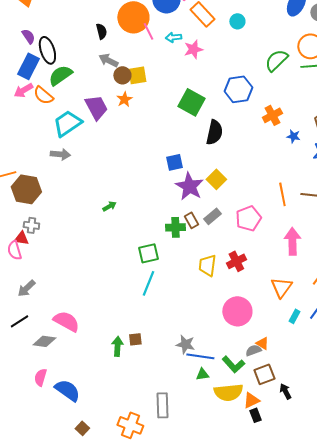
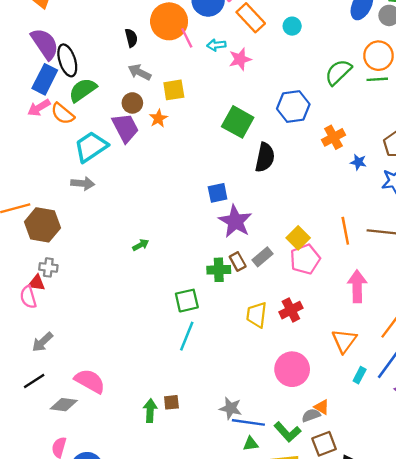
purple semicircle: (28, 36) -> (45, 44), size x1.8
brown circle: (122, 75) -> (132, 103), moved
yellow square: (216, 179) -> (298, 238), moved

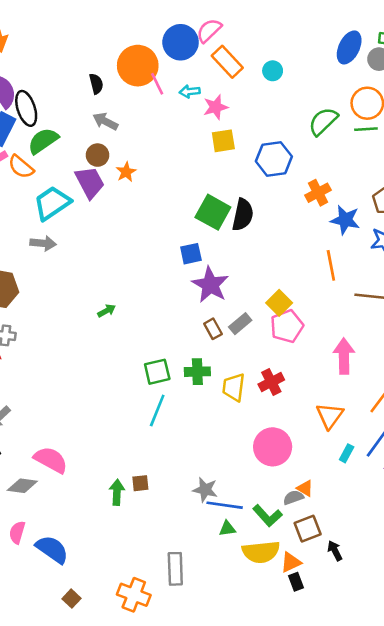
yellow square: (174, 90) -> (223, 141), moved
green square: (238, 122) -> (213, 212), moved
blue star: (358, 162) -> (345, 220), size x1.6
orange line: (345, 231) -> (331, 265), moved
green cross: (219, 270) -> (197, 372), moved

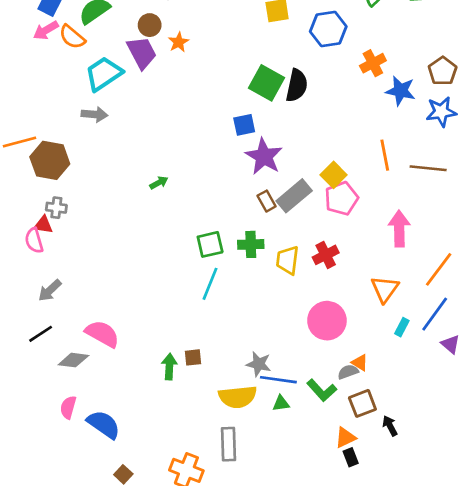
orange line: (331, 265) -> (385, 155), moved
gray rectangle: (240, 324) -> (294, 196), size x1.5
yellow semicircle: (261, 552) -> (238, 397), moved

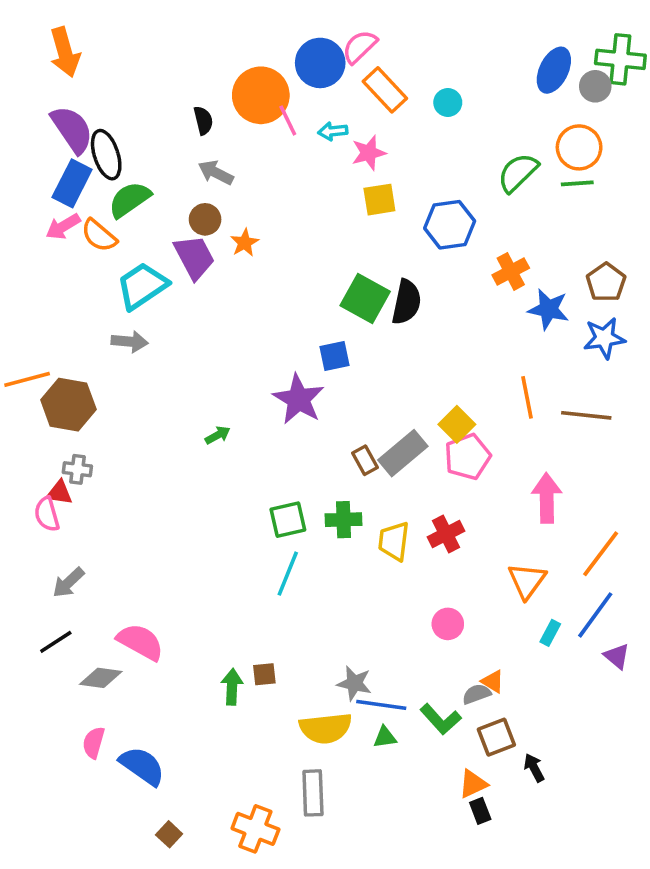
purple star: (264, 156) -> (299, 399), moved
pink circle: (327, 321) -> (448, 624), size x0.6

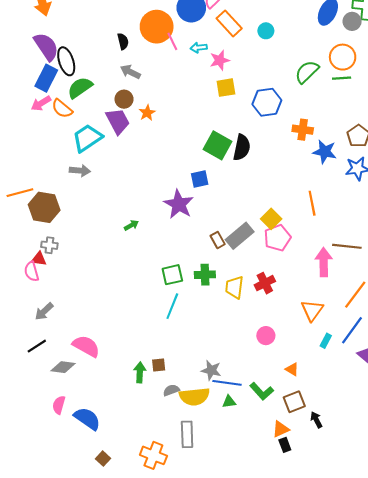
orange cross: (511, 271) -> (303, 130), turned 36
brown line: (586, 415) -> (347, 246), moved
gray semicircle: (477, 694) -> (171, 390), moved

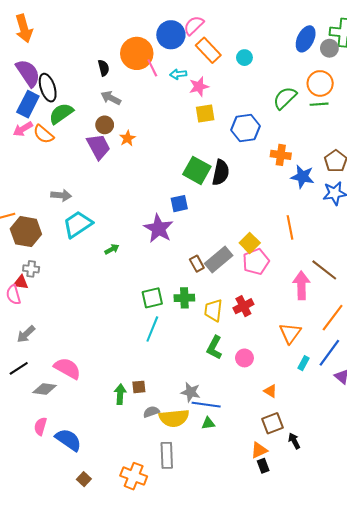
cyan trapezoid: (87, 138) -> (78, 224), moved
brown line: (347, 246) -> (324, 270), turned 32
green L-shape: (262, 391) -> (214, 348), moved, turned 70

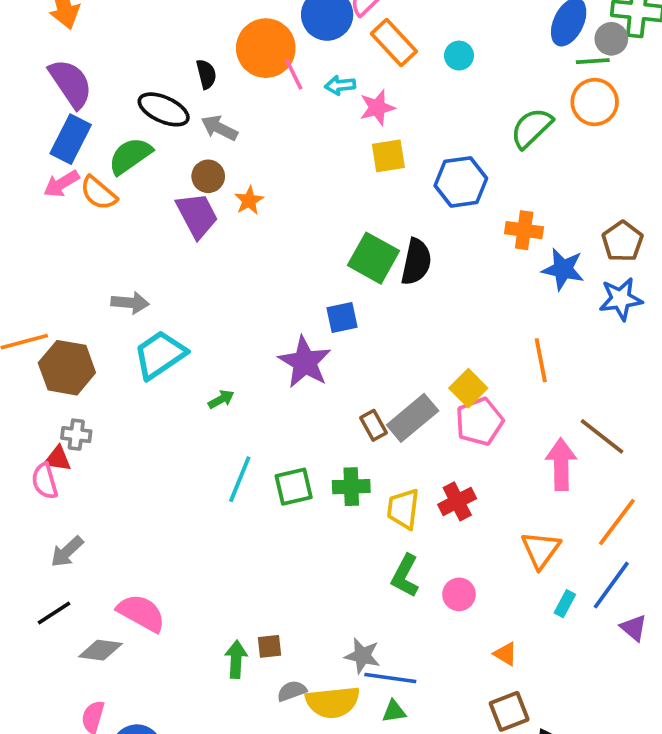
black ellipse: (48, 88) -> (164, 109), moved, turned -48
green line: (319, 104) -> (593, 61), moved
cyan line: (152, 329) -> (240, 479), moved

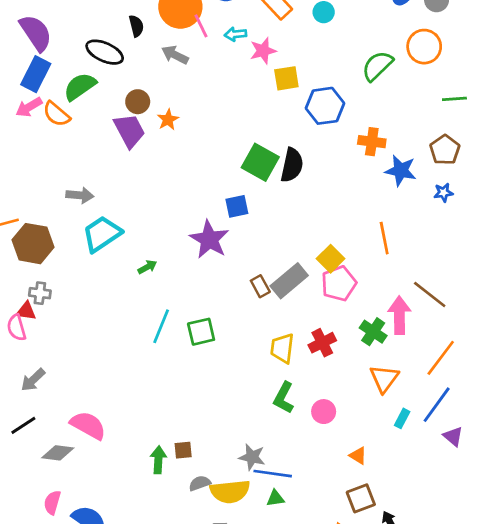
green line: (593, 61) -> (454, 99), moved
gray arrow: (219, 128) -> (175, 55), moved
yellow square: (388, 156) -> (286, 78), moved
blue star: (621, 299) -> (443, 193), size x0.6
green cross: (351, 487) -> (373, 332), moved, turned 36

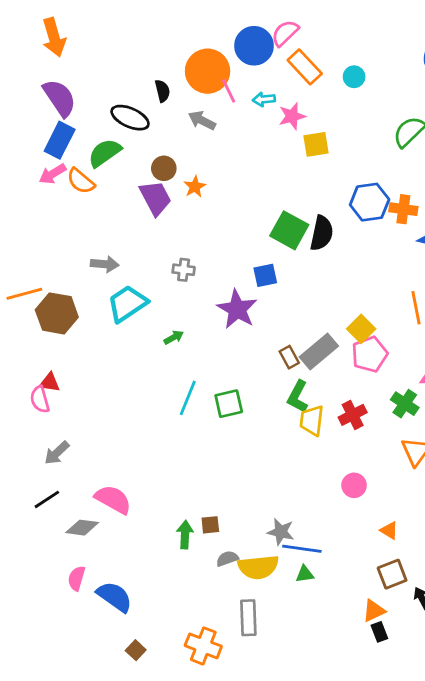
blue hexagon: (325, 106) -> (370, 202), moved
gray cross: (40, 293) -> (184, 270), moved
green L-shape: (284, 398) -> (298, 397), moved

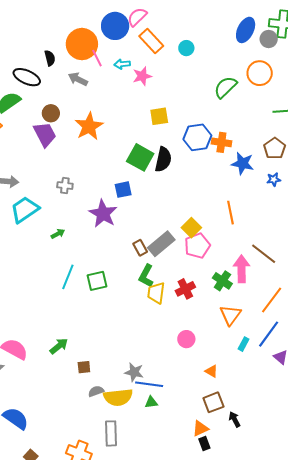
yellow square: (316, 144) -> (159, 116), moved
orange star: (195, 187) -> (89, 126), moved, size x1.8
green arrow: (185, 535) -> (59, 346), moved, turned 48

